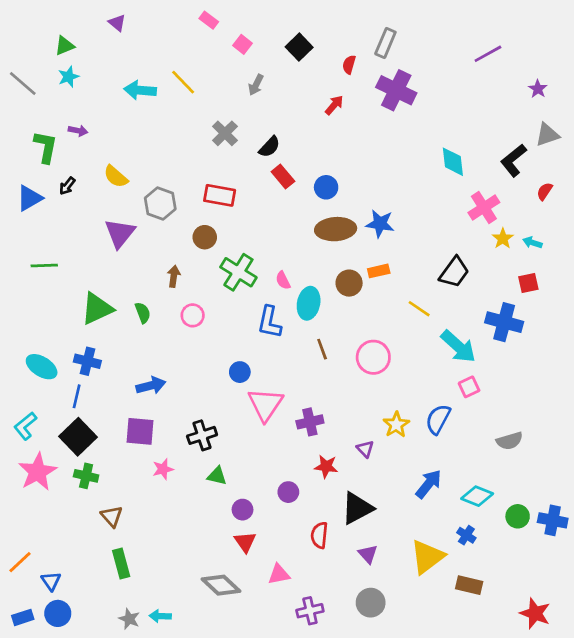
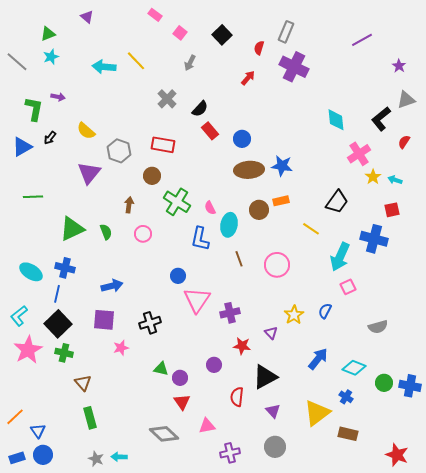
cyan arrow: (458, 346) -> (340, 257), turned 72
blue semicircle: (438, 419) -> (325, 311), size x0.7
green triangle: (217, 476) -> (161, 369), moved

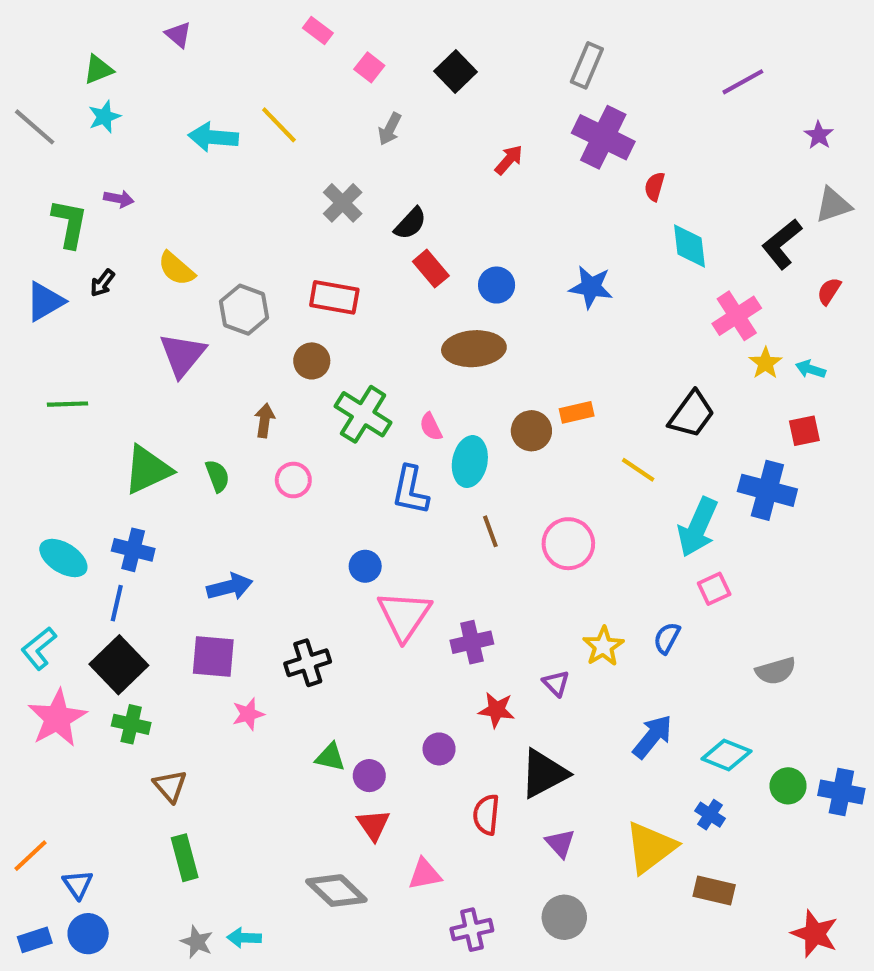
red semicircle: (259, 48) -> (655, 186), moved
blue star: (282, 166) -> (591, 287), moved
brown ellipse: (249, 170) -> (474, 349), moved

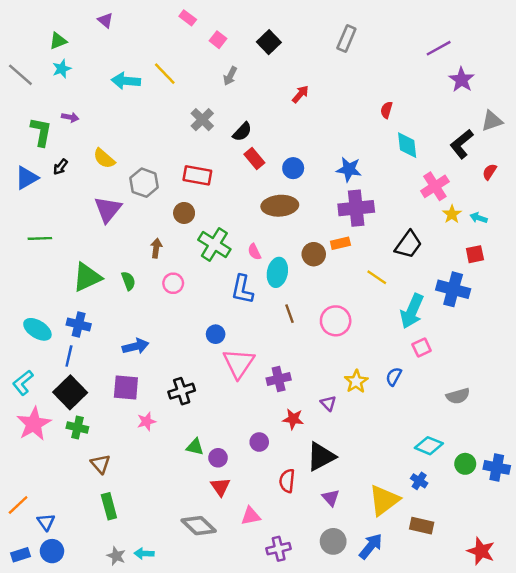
purple star: (819, 135) -> (462, 80), moved, size x1.5
purple cross: (603, 137) -> (356, 208), moved, turned -32
blue arrow: (653, 737) -> (371, 546), moved

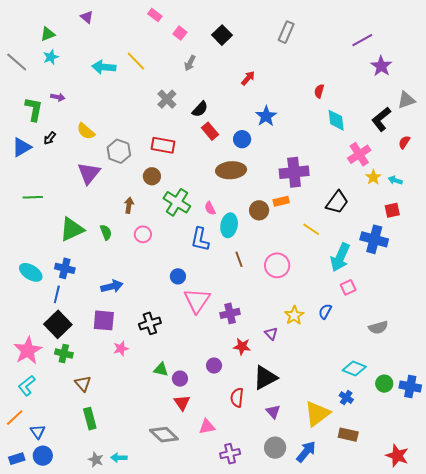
blue star: (349, 169) -> (266, 116), moved, turned 30
cyan L-shape: (23, 383) -> (27, 386), moved

